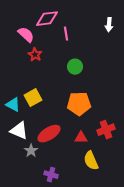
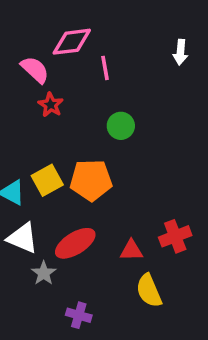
orange pentagon: (79, 104) -> (91, 180), moved

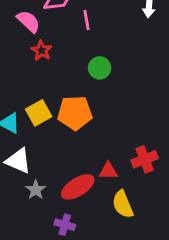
red ellipse: (75, 243) -> (78, 187), moved

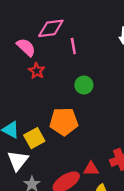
yellow square: (39, 113) -> (34, 138), moved
white triangle: (18, 161) -> (18, 161), turned 45

